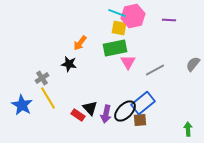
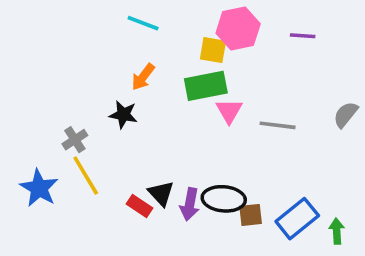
cyan line: (117, 13) -> (143, 23), moved
gray line: (155, 70) -> (278, 125), turned 36
blue rectangle: (143, 103) -> (297, 219), moved
black ellipse: (125, 111) -> (224, 199), turned 50

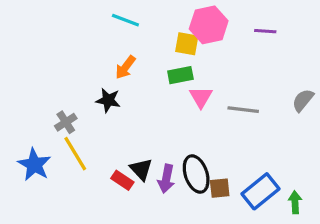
green rectangle: (206, 86) -> (180, 75), size x0.7
black ellipse: (224, 199) -> (196, 174), turned 66

